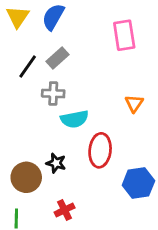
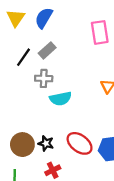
red ellipse: (100, 150) -> (80, 143), moved, turned -60
black star: (56, 163) -> (46, 143), moved

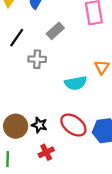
gray rectangle: (47, 50) -> (55, 31), moved
cyan semicircle: (61, 99) -> (76, 83), moved

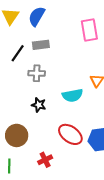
gray rectangle: (55, 31) -> (41, 45), moved, turned 35
black star: (39, 125) -> (39, 105), moved

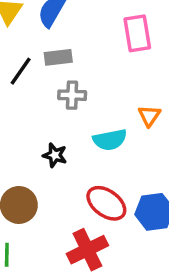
gray cross: (37, 73) -> (72, 95), moved
red cross: (45, 160) -> (87, 250), moved, size x1.6

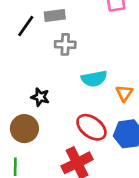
orange triangle: (149, 116) -> (124, 93), moved
black star: (55, 155) -> (40, 97), moved

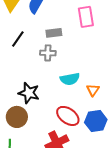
gray rectangle: (55, 16) -> (54, 33), moved
black star: (40, 97) -> (29, 93), size x1.5

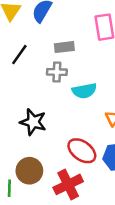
cyan semicircle: (70, 79) -> (84, 91), moved
brown circle: (17, 117) -> (29, 171), moved

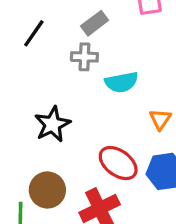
gray rectangle: (64, 47) -> (95, 23), turned -30
black star: (33, 122) -> (52, 124), turned 30

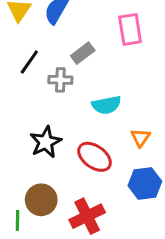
gray cross: (84, 57) -> (60, 80), moved
red ellipse: (118, 163) -> (95, 157), moved

